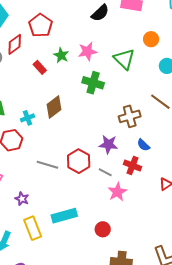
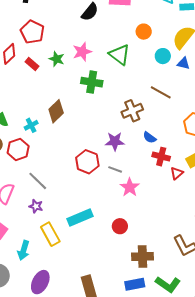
red rectangle: (40, 67) -> (32, 64), moved
gray line: (47, 165) -> (38, 181), moved, turned 35
red cross: (133, 166) -> (161, 157), moved

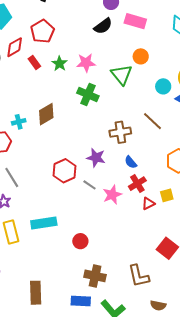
orange circle: (144, 32) -> (141, 56), moved
red cross: (161, 157) -> (137, 184), turned 30
pink star: (130, 187) -> (112, 195), moved

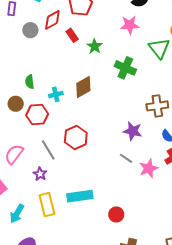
pink star: (86, 63) -> (130, 25), moved
green star: (60, 64) -> (95, 46), moved
red hexagon: (64, 171) -> (76, 137), moved

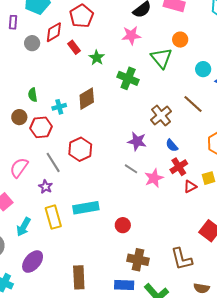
brown cross: (157, 106) -> (161, 116), turned -30

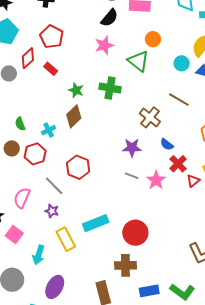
green star: (97, 58) -> (76, 90), moved
red circle: (123, 225) -> (135, 233), size x1.6
brown cross: (138, 260) -> (125, 265), moved

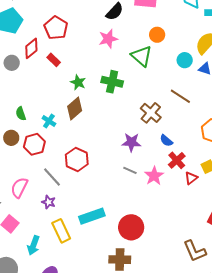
cyan cross: (49, 130) -> (49, 121), turned -32

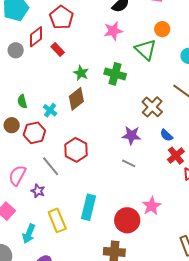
pink star: (154, 176) -> (152, 206), moved
purple star: (49, 202) -> (38, 191), moved
cyan rectangle: (92, 216) -> (89, 207), turned -60

